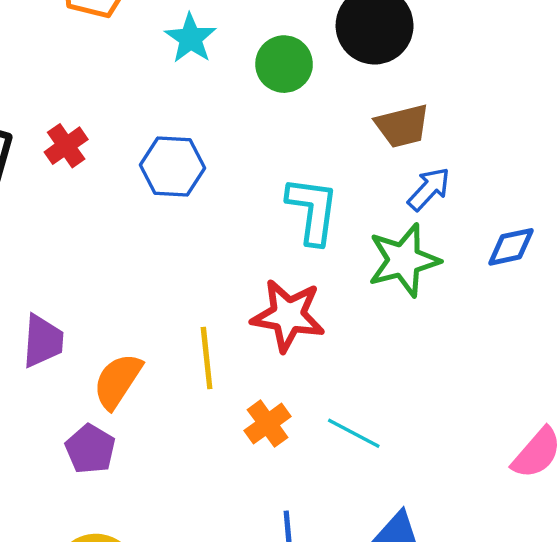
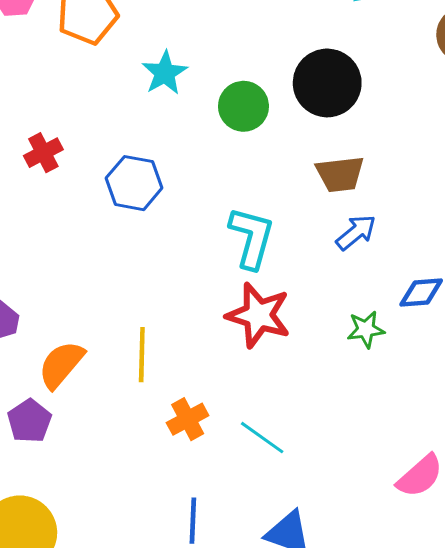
green star: (404, 260) -> (366, 329), moved, size x0.6
red star: (288, 315) -> (258, 315), moved

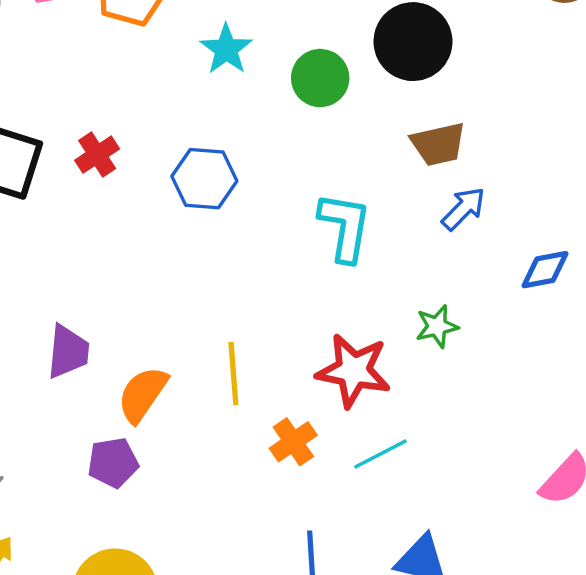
red star: (258, 315) -> (354, 371), moved
green star: (366, 329) -> (437, 326), moved
purple pentagon: (29, 421) -> (113, 463), turned 30
cyan line: (262, 438) -> (380, 454), turned -57

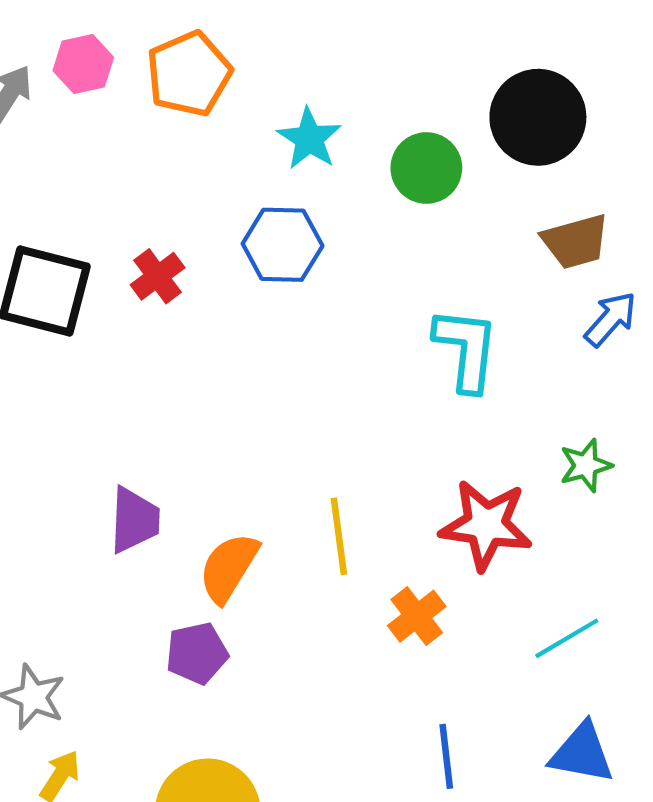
blue hexagon: (204, 179) -> (283, 245), moved
cyan line: (380, 454) -> (567, 638), moved

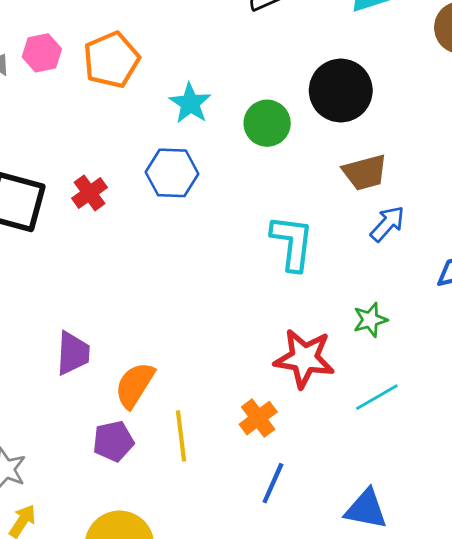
yellow line: (339, 536) -> (181, 436), moved
cyan line: (567, 638) -> (377, 397), moved
blue line: (446, 756) -> (273, 483), moved, turned 30

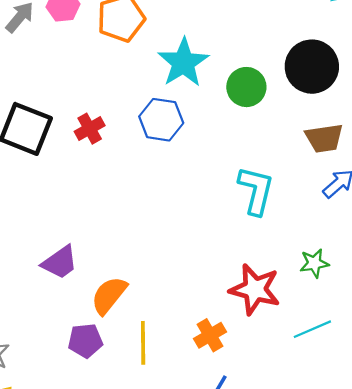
cyan star: (190, 103) -> (183, 63), size x1.4
purple trapezoid: (73, 353) -> (60, 262), turned 45

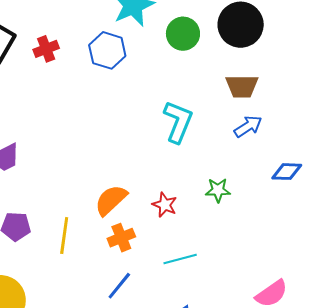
red star: (255, 289) -> (165, 205), size x0.6
orange semicircle: (109, 295) -> (111, 200), moved
cyan line: (312, 329) -> (180, 259), moved

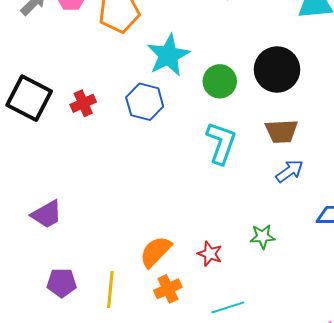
cyan L-shape: (178, 122) -> (221, 143), moved

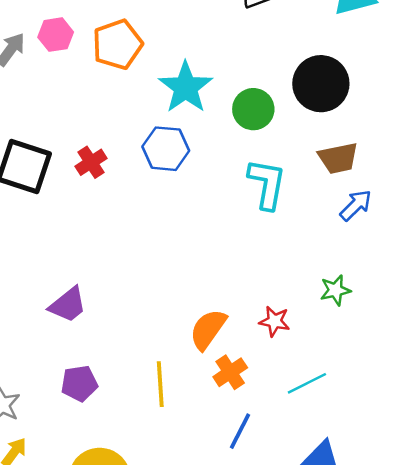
purple pentagon: (62, 283) -> (79, 383), moved

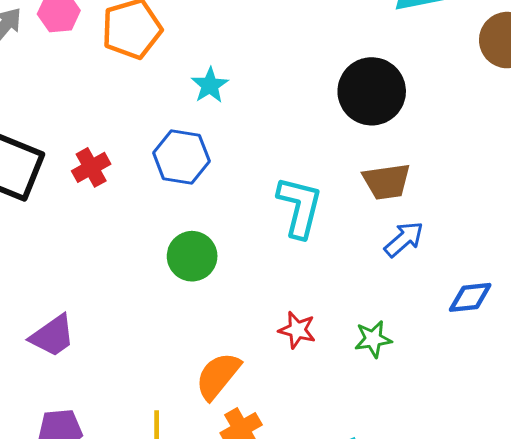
cyan star: (186, 87) -> (210, 85), size x0.6
green circle: (253, 109) -> (192, 256), moved
red star: (274, 321) -> (297, 330), moved

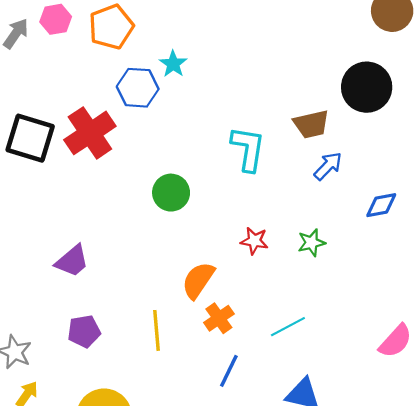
black circle: (372, 91) -> (367, 87), moved
blue hexagon: (181, 157) -> (138, 88), moved
red cross: (91, 167) -> (90, 133), size x1.8

